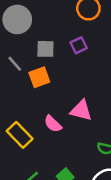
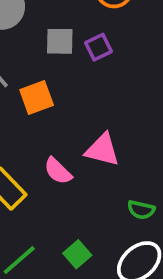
gray square: (45, 49) -> (60, 41), moved

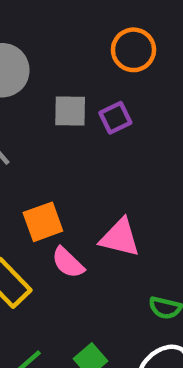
orange square: (37, 97) -> (43, 222), moved

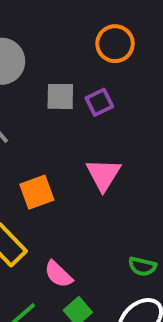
pink triangle: (120, 238) -> (103, 175), moved, turned 48
pink semicircle: (68, 263) -> (58, 274), moved

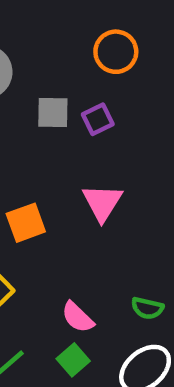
pink semicircle: (58, 274) -> (78, 317), moved

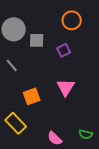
gray square: (53, 112) -> (37, 40), moved

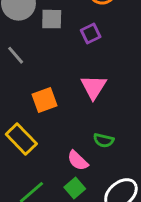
green semicircle: (86, 134) -> (104, 140), moved

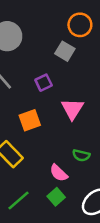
gray square: (52, 19) -> (65, 51), moved, turned 30
purple square: (91, 34) -> (44, 83), moved

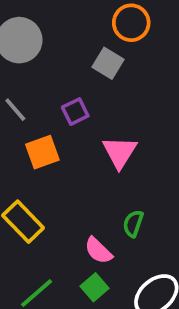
orange square: (30, 120) -> (42, 152), moved
green semicircle: (81, 155) -> (133, 224), turned 96

